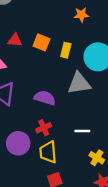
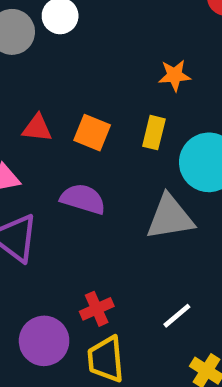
yellow rectangle: (66, 50) -> (154, 133), moved
purple semicircle: (45, 98) -> (83, 199), moved
white line: (82, 131) -> (177, 316), turned -40

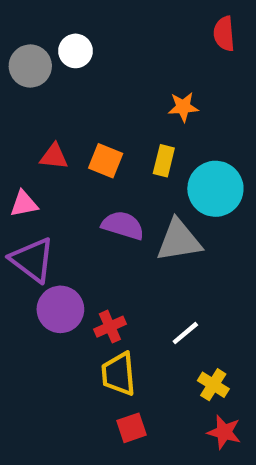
purple semicircle: (83, 199) -> (123, 225), moved
purple circle: (44, 341) -> (60, 309), moved

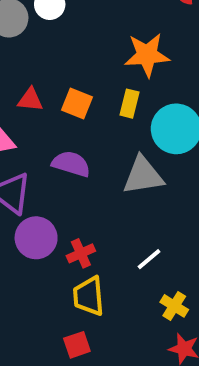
orange star: (183, 107) -> (147, 55), size x1.6
purple semicircle: (123, 225) -> (71, 164), moved
red square: (131, 428) -> (77, 345), moved

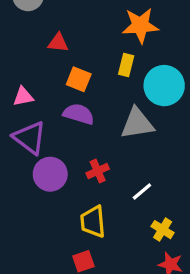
red triangle: (30, 100) -> (58, 43), moved
orange square: (77, 104) -> (79, 79), moved
red cross: (81, 253) -> (98, 171), moved

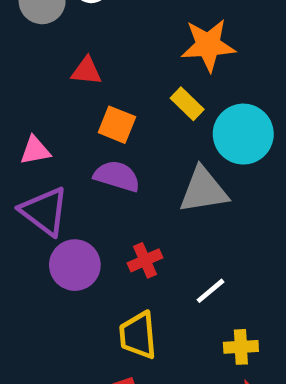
yellow rectangle: (126, 65) -> (187, 104), turned -60
yellow cross: (163, 230) -> (241, 347), turned -35

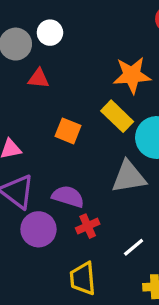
red triangle: (87, 71) -> (38, 78), moved
yellow rectangle: (187, 104) -> (117, 116), size x1.4
purple semicircle: (117, 176) -> (68, 197), moved

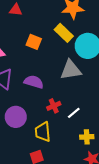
red cross: (88, 226) -> (54, 106), moved
purple circle: (38, 229) -> (16, 117), moved

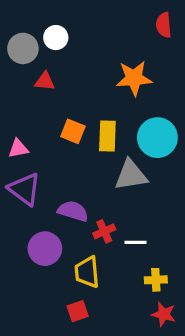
yellow rectangle: (64, 33) -> (107, 136), moved, turned 48
purple semicircle: (34, 82) -> (73, 211), moved
white line: (74, 113) -> (136, 242), turned 40

